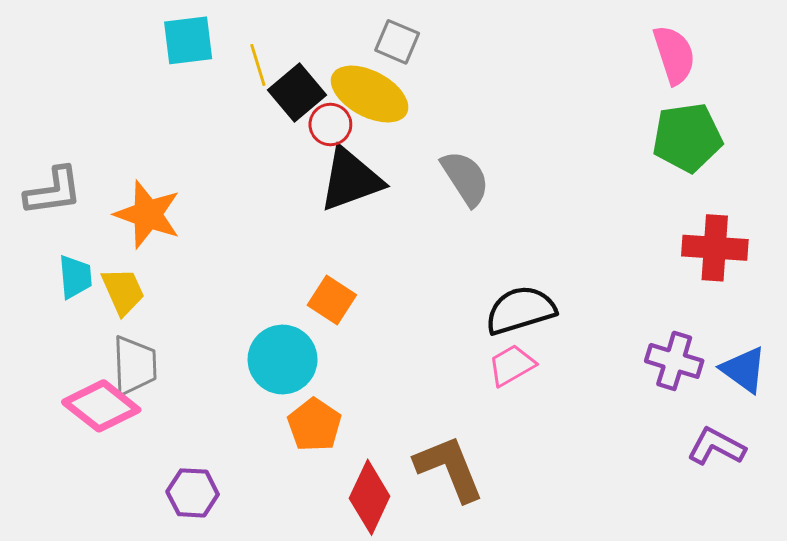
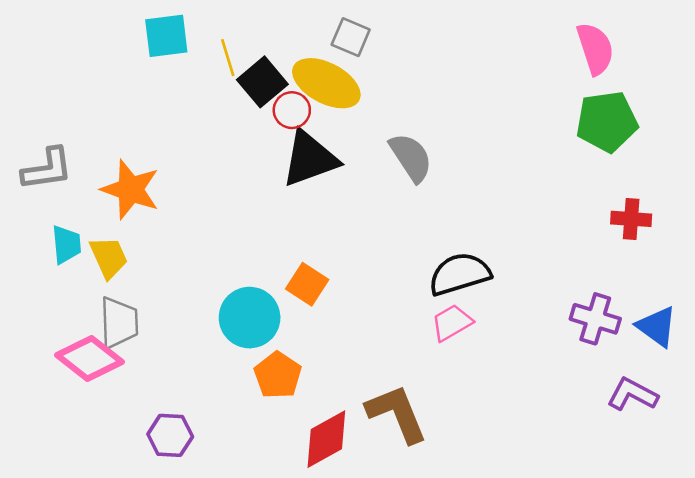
red cross: (715, 248) -> (631, 219), size x0.7
orange square: (332, 300) -> (307, 284), moved
red diamond: (370, 497) -> (326, 439), turned 36

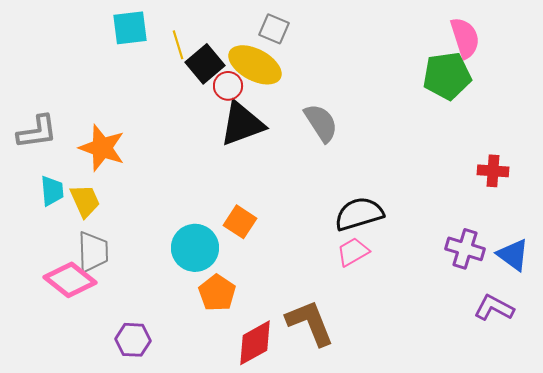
green pentagon: (607, 122) -> (447, 76), moved

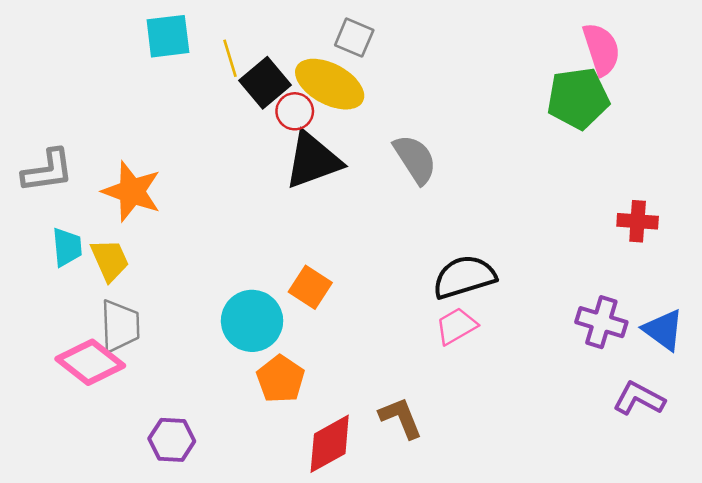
brown L-shape: (310, 323) -> (401, 418), size x0.7

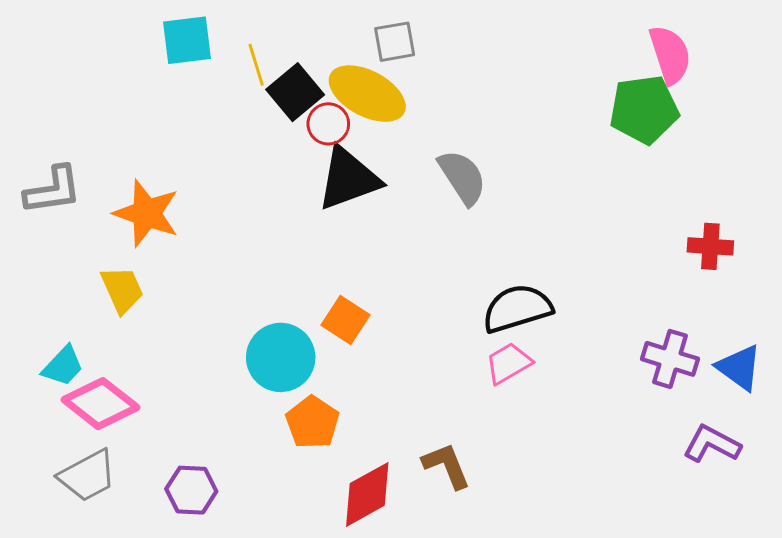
gray square: (354, 38) -> (395, 42), turned -33
cyan trapezoid: (67, 247) -> (63, 366), moved, turned 48
gray trapezoid: (120, 326) -> (87, 476), moved, turned 64

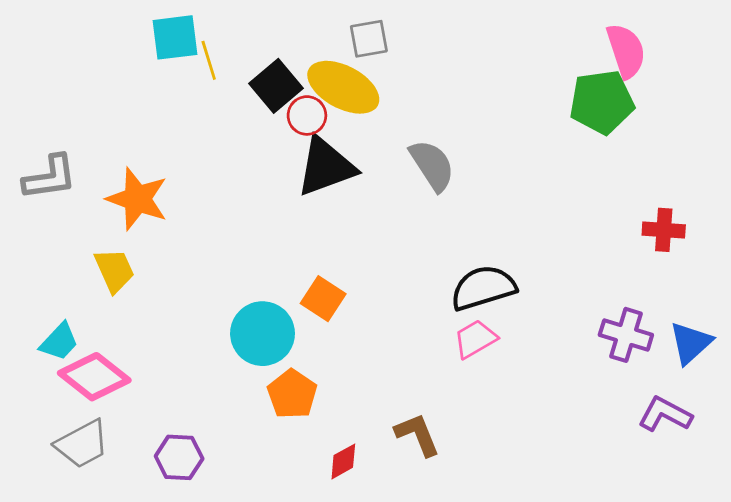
yellow line: (256, 65) -> (209, 60), moved
blue triangle: (739, 368) -> (691, 343), turned 42
red diamond: (367, 494) -> (343, 461), size x0.6

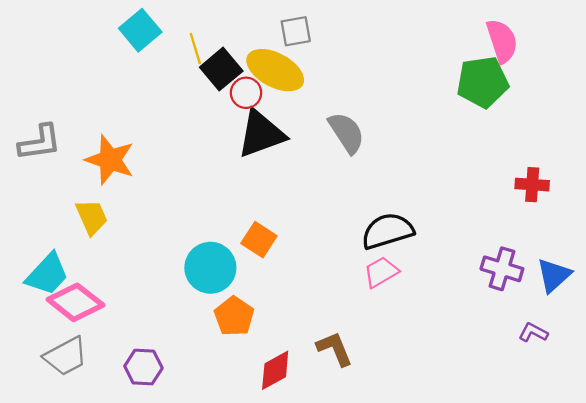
cyan square: (175, 37) -> (140, 30), turned -33
yellow line: (209, 60) -> (195, 49), moved
cyan trapezoid: (59, 342) -> (47, 274), size x1.4
purple L-shape: (665, 414) -> (533, 333), size x0.7
red diamond: (343, 461) -> (275, 370), size x1.4

